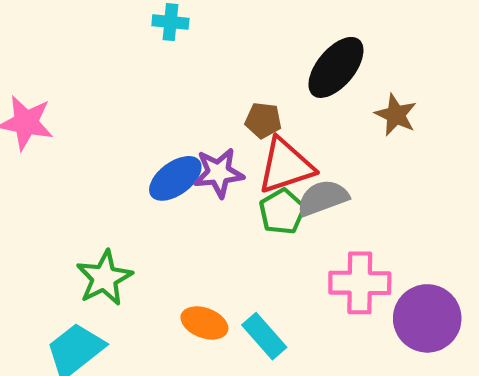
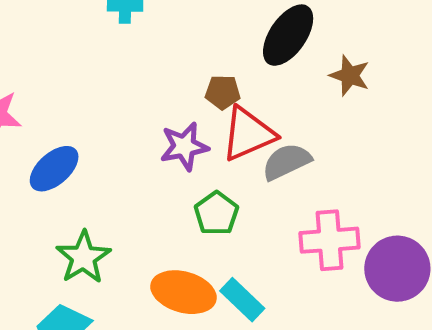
blue ellipse: (175, 178) -> (54, 169), moved
green pentagon: (282, 212) -> (216, 213), moved
orange ellipse: (204, 323) -> (183, 292), size x1.4

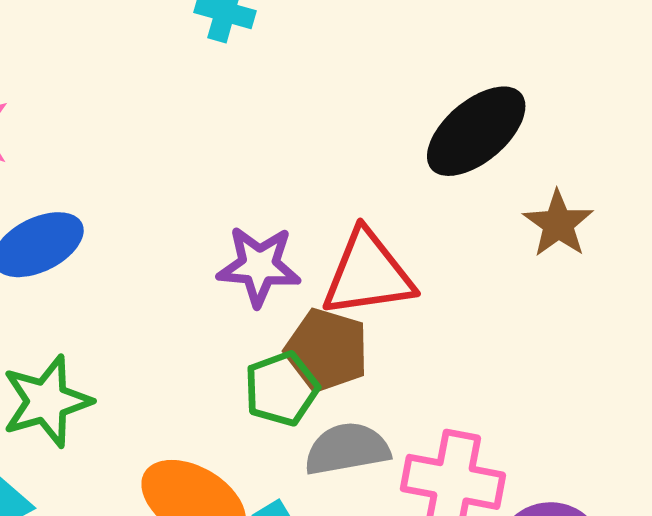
brown pentagon: (223, 92) -> (327, 350), moved, size x1.4
gray semicircle: (287, 162) -> (347, 449), moved

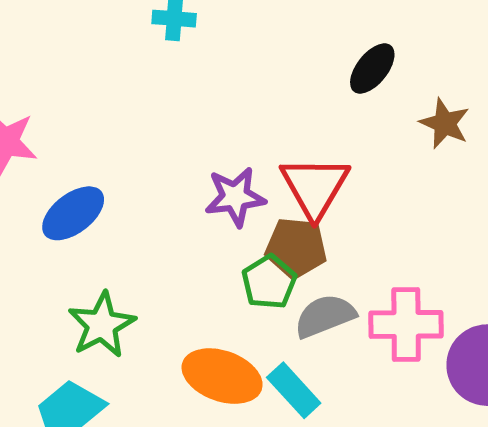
black ellipse: (476, 131) -> (372, 69), size x0.7
red triangle: (368, 274) -> (315, 187), turned -40

